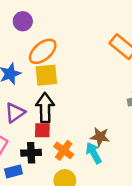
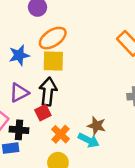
red square: (42, 130) -> (43, 113), turned -35
black cross: (31, 153) -> (19, 130), moved
cyan arrow: (94, 153) -> (89, 140), turned 138

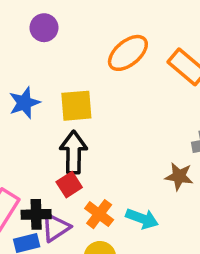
orange ellipse: (53, 38) -> (128, 53), moved
purple triangle: (19, 93) -> (56, 227), moved
brown star: (97, 126) -> (179, 176), moved

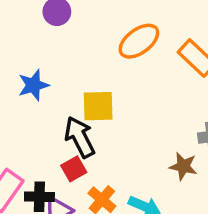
yellow square: (76, 106) -> (98, 106), moved
black arrow: (74, 152) -> (80, 137), turned -30

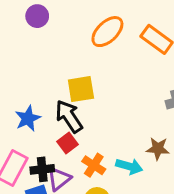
blue star: (33, 85) -> (28, 118), moved
brown star: (183, 166) -> (158, 149), moved

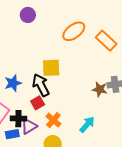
brown star: (158, 149) -> (100, 89), moved
cyan arrow: (129, 166) -> (87, 125), moved, turned -72

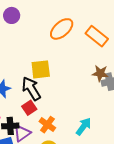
brown star: (100, 89) -> (100, 73), moved

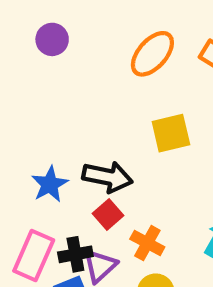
yellow square: (41, 69) -> (171, 133), moved
black arrow: (31, 89) -> (107, 177), turned 140

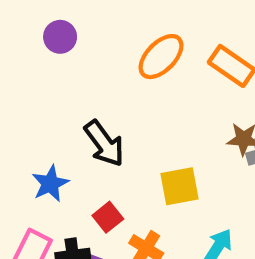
yellow square: (171, 133) -> (179, 186), moved
black arrow: (107, 177) -> (104, 143), moved, turned 39

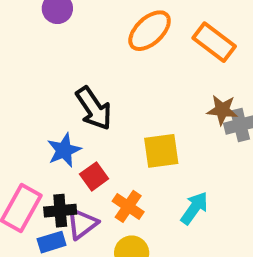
blue star: (50, 184) -> (64, 150), moved

